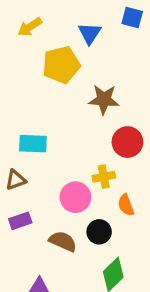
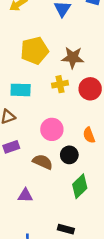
yellow pentagon: (61, 65) -> (34, 51), moved
yellow cross: (104, 177) -> (60, 84), moved

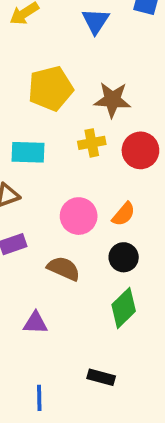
orange semicircle: (89, 135) -> (124, 214), moved, turned -119
black circle: (69, 155) -> (124, 257), moved

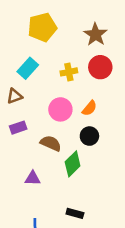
brown star: (112, 100) -> (95, 35), moved, turned 30
yellow cross: (92, 143) -> (69, 72), moved
cyan rectangle: (28, 152) -> (28, 68), turned -50
green diamond: (124, 308) -> (73, 164), moved

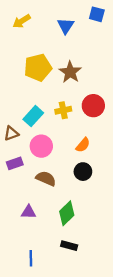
brown star: (95, 35) -> (70, 72), moved
cyan rectangle: (28, 68) -> (33, 116), moved
pink circle: (60, 109) -> (41, 146), moved
green diamond: (73, 164) -> (67, 213), moved

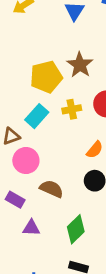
yellow pentagon: (38, 67) -> (46, 77), moved
pink circle: (41, 146) -> (26, 161), moved
purple rectangle: (15, 163) -> (15, 200), moved, turned 49

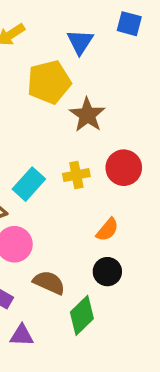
yellow pentagon: (46, 77) -> (49, 82), moved
green diamond: (76, 229) -> (82, 315), moved

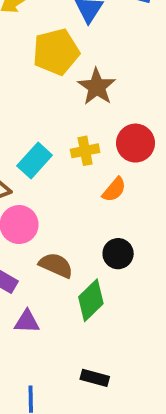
orange semicircle: (107, 230) -> (114, 190), moved

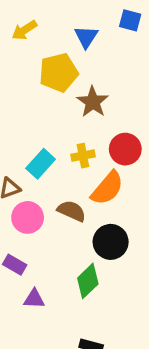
orange semicircle: (114, 190) -> (107, 188), size x1.6
black circle: (118, 254) -> (111, 242), size x1.4
brown semicircle: (56, 265) -> (72, 211), moved

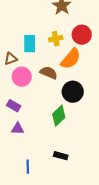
cyan rectangle: (41, 164) -> (30, 44), turned -42
purple triangle: (34, 299) -> (18, 129), moved

